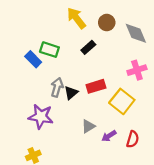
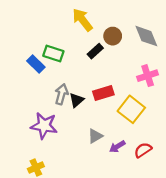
brown circle: (107, 23) -> (113, 36), moved
red semicircle: (133, 139) -> (143, 150), turned -140

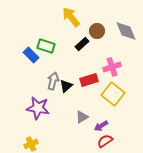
pink cross: (148, 76) -> (112, 67), moved
red semicircle: (143, 150) -> (105, 141), moved

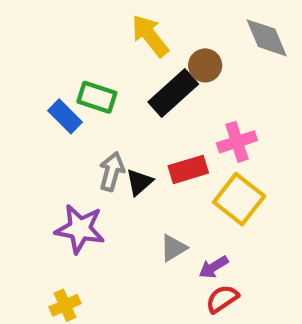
gray diamond: (126, 31) -> (267, 38), moved
black rectangle: (82, 44) -> (173, 93), size x1.6

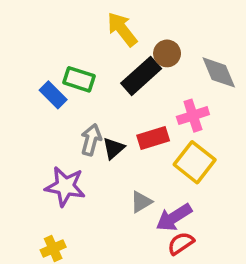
gray diamond: (267, 38) -> (219, 72), moved
purple arrow: (214, 267) -> (174, 217), size x1.5

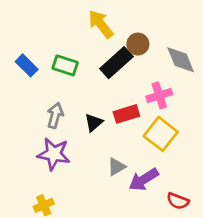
blue rectangle: (53, 95) -> (27, 65), moved
gray arrow: (91, 140) -> (55, 115), moved
red semicircle: (181, 243) -> (178, 201), moved, turned -125

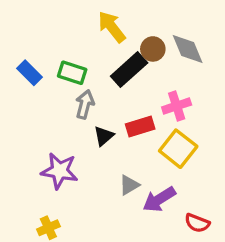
gray diamond: (181, 60) -> (188, 49), moved
gray arrow: (55, 115) -> (85, 104), moved

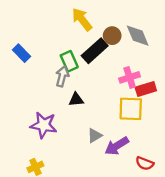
green rectangle: (72, 73) -> (69, 61), moved, turned 48
red rectangle: (140, 127) -> (146, 89), moved
black triangle: (104, 136) -> (76, 100), turned 35
yellow square: (178, 149) -> (131, 109), turned -36

